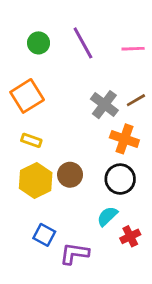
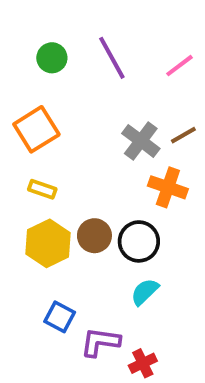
pink line: (133, 49) -> (180, 66), turned -35
black circle: (120, 179) -> (139, 241), moved
red cross: (130, 236) -> (143, 363), moved

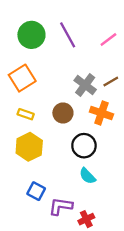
green circle: (52, 58) -> (31, 35), size x1.5
brown circle: (94, 236) -> (63, 113), moved
cyan semicircle: (145, 292) -> (87, 176), turned -90

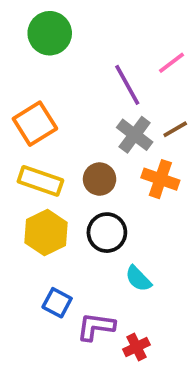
green circle: (31, 35) -> (50, 33), moved
purple line: (68, 35) -> (127, 85), moved
yellow rectangle: (26, 114) -> (40, 181), size x1.6
black circle: (84, 146) -> (107, 233), moved

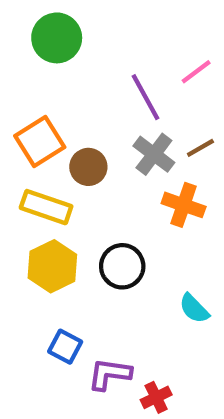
brown circle: (100, 179) -> (88, 167), moved
cyan semicircle: (138, 279) -> (194, 309), moved

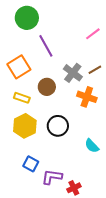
purple line: (145, 97) -> (46, 46), moved
brown circle: (88, 167) -> (47, 87), moved
yellow rectangle: (46, 207) -> (22, 98), size x0.7

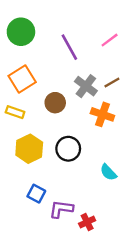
green circle: (27, 18) -> (21, 32), moved
purple line: (46, 46) -> (69, 47), moved
yellow rectangle: (22, 98) -> (15, 112), moved

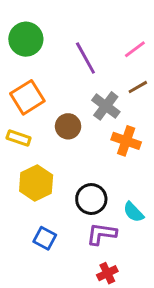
brown line: (112, 83) -> (138, 87), moved
black circle: (68, 149) -> (91, 199), moved
purple L-shape: (61, 209) -> (101, 234), moved

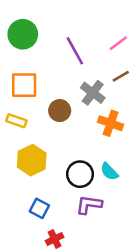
orange square: (27, 97) -> (24, 85), turned 32
cyan semicircle: (133, 212) -> (109, 172), moved
red cross: (107, 273) -> (55, 239), moved

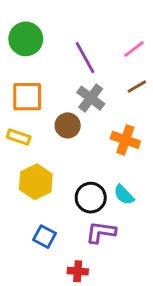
gray cross: (93, 93) -> (91, 98), moved
red cross: (55, 239) -> (78, 271), moved, turned 30

